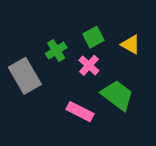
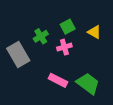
pink cross: (89, 65) -> (64, 47), turned 32
green trapezoid: (117, 95) -> (88, 84), moved

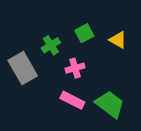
pink cross: (64, 47) -> (75, 68), moved

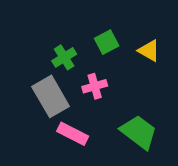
gray rectangle: (23, 68) -> (51, 96), moved
pink rectangle: (72, 100) -> (73, 134), moved

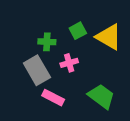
yellow triangle: (149, 51) -> (109, 37), size x1.6
green cross: (64, 57) -> (47, 42), turned 35

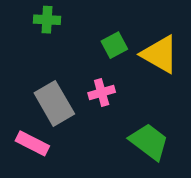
green cross: (47, 42) -> (47, 20), moved
pink rectangle: (53, 98) -> (32, 143), moved

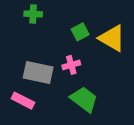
gray rectangle: (54, 103) -> (38, 73), turned -48
green trapezoid: (149, 142) -> (84, 99), moved

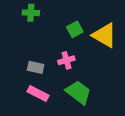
gray rectangle: (38, 73) -> (36, 67), size x0.6
pink rectangle: (23, 101) -> (38, 94), moved

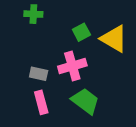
pink cross: (66, 60) -> (72, 66), size x1.5
pink rectangle: (38, 94) -> (41, 102), turned 48

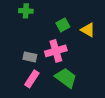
yellow triangle: (114, 39) -> (88, 30), size x0.7
pink rectangle: (41, 102) -> (32, 79), turned 48

